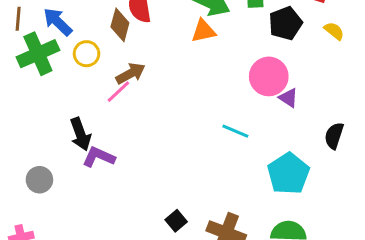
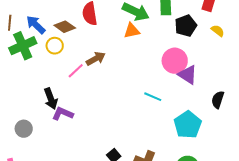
brown diamond: (120, 25) -> (65, 27), moved, turned -70
brown arrow: (131, 73) -> (96, 59), moved
purple triangle: (288, 98) -> (188, 75), size x1.5

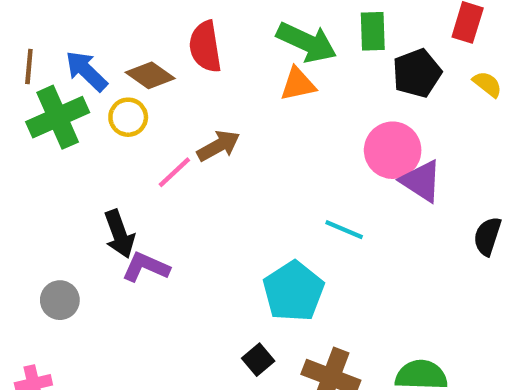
cyan pentagon: (188, 125) -> (293, 291), moved

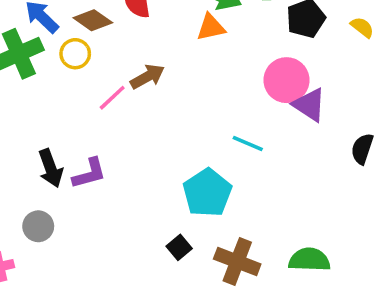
black arrow: (119, 234) -> (51, 168), moved
purple L-shape: (146, 267) -> (89, 173), turned 141
gray circle: (60, 300) -> (38, 226), moved

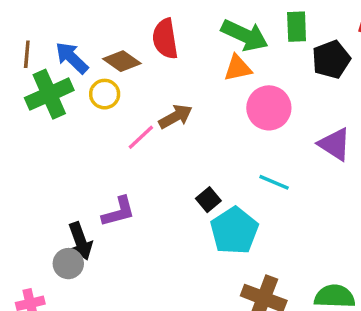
pink circle: (286, 80) -> (269, 108), moved
black arrow: (51, 168) -> (80, 241), moved
black square: (179, 247) -> (208, 200), moved

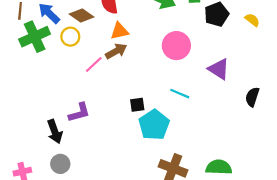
orange triangle: (238, 68) -> (119, 31), moved
black square: (208, 200) -> (137, 105), turned 32
gray circle: (68, 264) -> (60, 164), moved

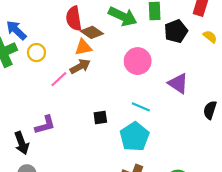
brown diamond: (81, 15) -> (92, 32), moved
cyan pentagon: (154, 125) -> (134, 137), moved

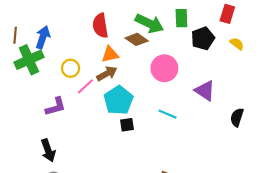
blue arrow: (16, 30) -> (43, 37), turned 65
brown diamond: (92, 32) -> (137, 39), moved
yellow circle: (36, 53) -> (71, 68), moved
purple L-shape: (45, 125) -> (56, 107), moved
cyan pentagon: (134, 137) -> (119, 100), moved

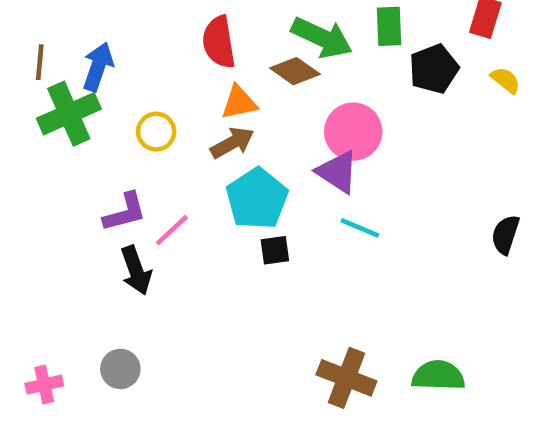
pink line: (85, 86) -> (172, 230), moved
purple triangle: (205, 91) -> (338, 172), moved
black arrow: (48, 150) -> (136, 270), moved

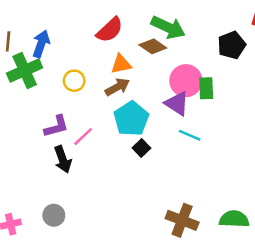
green rectangle: (389, 26) -> (206, 88), moved
red semicircle: (219, 42) -> (110, 30), turned -124
black square: (275, 250) -> (141, 148), turned -36

